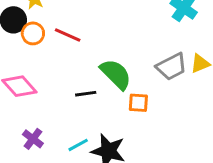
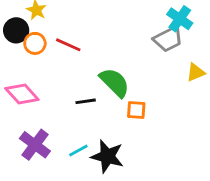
gray trapezoid: (172, 67) -> (168, 39), moved
purple cross: (33, 139) -> (35, 145), size x1.5

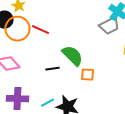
orange circle: (35, 43) -> (17, 29), size x1.6
purple cross: (35, 145) -> (17, 99), turned -35

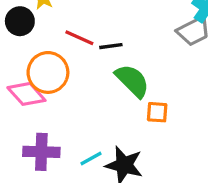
orange circle: (17, 29) -> (48, 72), moved
black line: (52, 69) -> (111, 46), moved

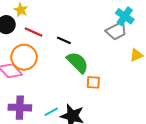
red line: (79, 38) -> (33, 32), moved
black line: (111, 46) -> (64, 40), turned 32

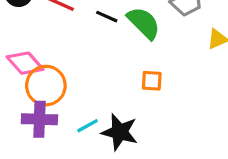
orange circle: (24, 57) -> (46, 86), moved
green semicircle: (78, 62) -> (144, 23), moved

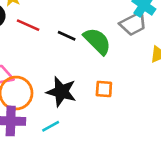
black star: (120, 132) -> (61, 92), moved

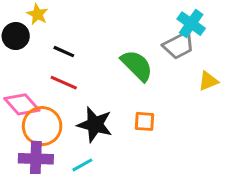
red line: (28, 25) -> (64, 83), moved
black line: (67, 36) -> (64, 52), moved

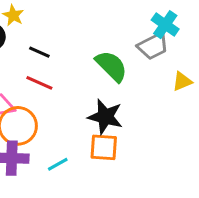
orange square: (145, 121) -> (104, 147), moved, size x1.4
black star: (95, 125) -> (105, 117), moved

